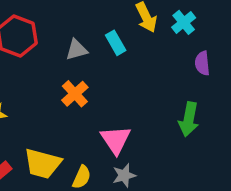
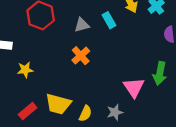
pink triangle: (116, 140) -> (134, 87), moved

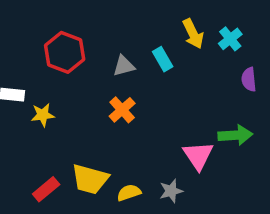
yellow star: (25, 70) -> (43, 115), moved
green arrow: (160, 73) -> (235, 135), turned -105
yellow semicircle: (85, 113) -> (129, 193), turned -133

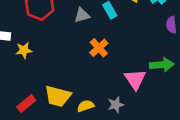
orange cross: (122, 110) -> (99, 48), moved

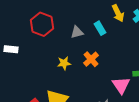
yellow star: (24, 50) -> (64, 63), moved

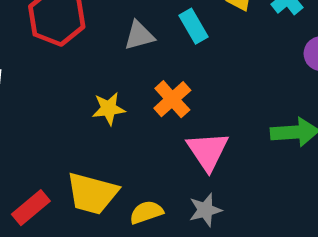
pink triangle: (121, 85) -> (208, 151), moved

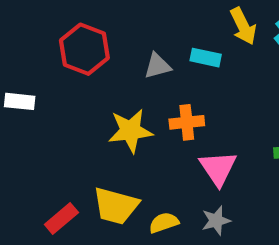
cyan rectangle: (193, 26) -> (206, 58), turned -48
orange cross: (172, 99) -> (187, 122), turned 36
yellow star: (109, 109) -> (130, 131), size x1.5

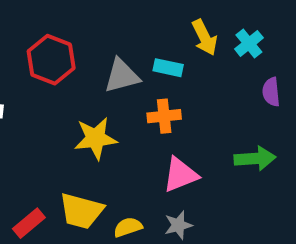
gray triangle: (158, 66) -> (122, 76), size x1.4
orange cross: (187, 122) -> (164, 116), moved
pink triangle: (218, 168) -> (180, 175), turned 42

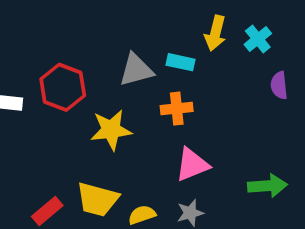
yellow arrow: (205, 37) -> (215, 33), turned 40
red hexagon: (51, 60) -> (63, 87), moved
green arrow: (255, 159) -> (267, 186), moved

